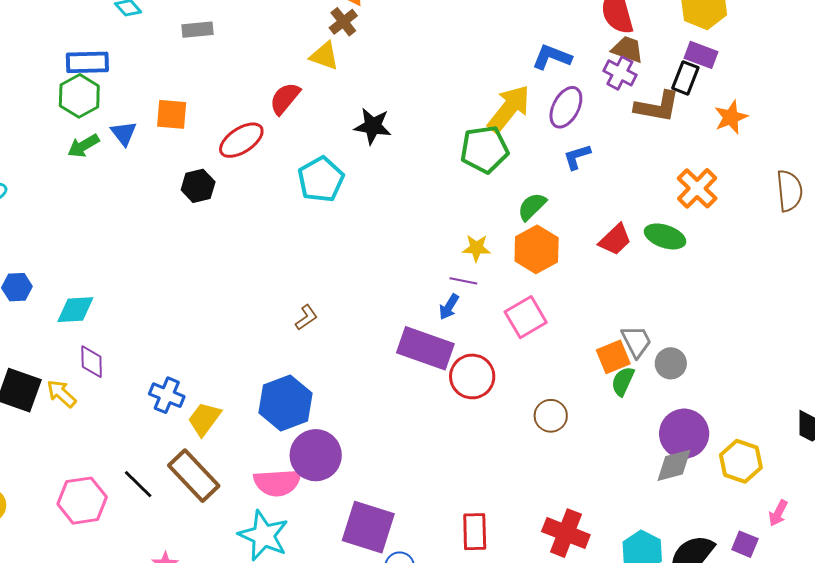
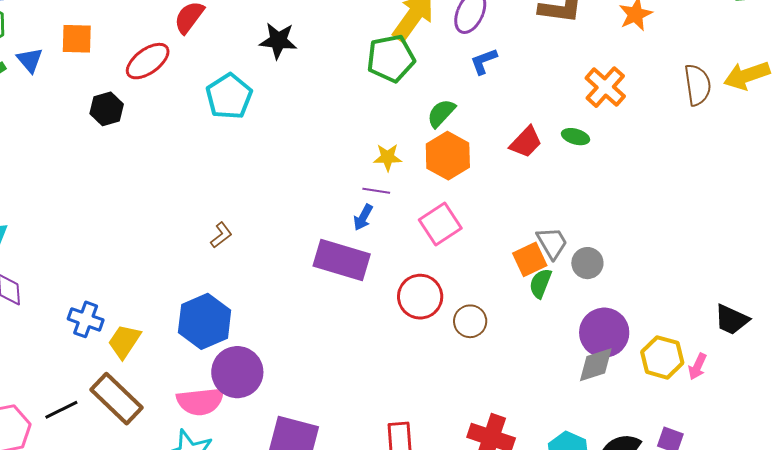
green ellipse: (665, 236) -> (576, 137), size x0.7
red circle: (472, 376) -> (420, 297), moved
black line: (138, 484) -> (61, 410), turned -68
pink arrow: (778, 513) -> (697, 367), moved

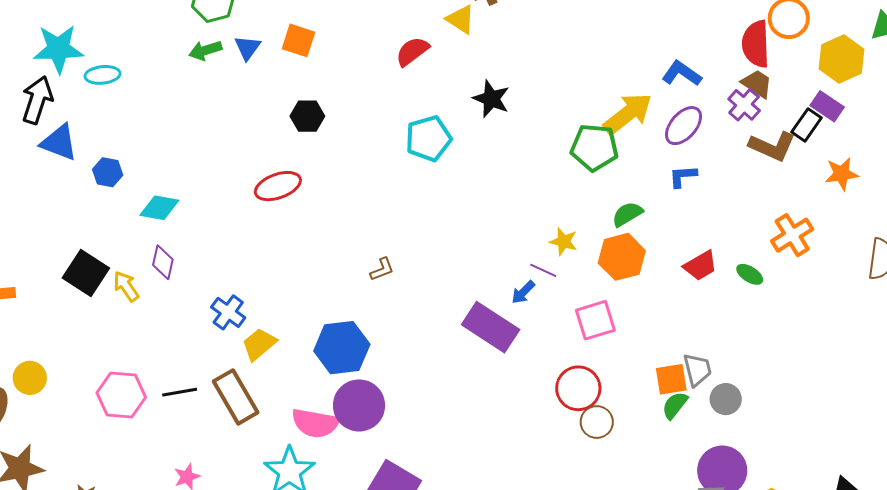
red ellipse: (148, 61) -> (278, 186), moved
red circle: (420, 297) -> (578, 388), moved

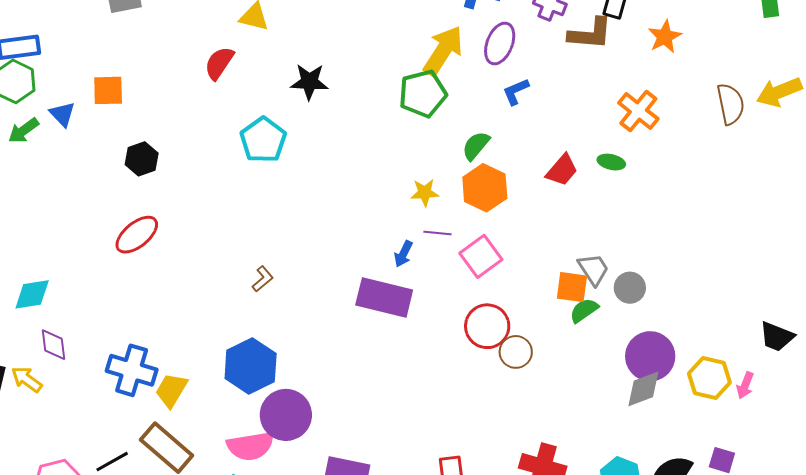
purple line: (543, 270) -> (437, 233), moved
blue cross: (228, 312) -> (132, 370), size x1.4
orange square: (671, 379) -> (572, 287), turned 36
green semicircle: (675, 405) -> (584, 310), turned 36

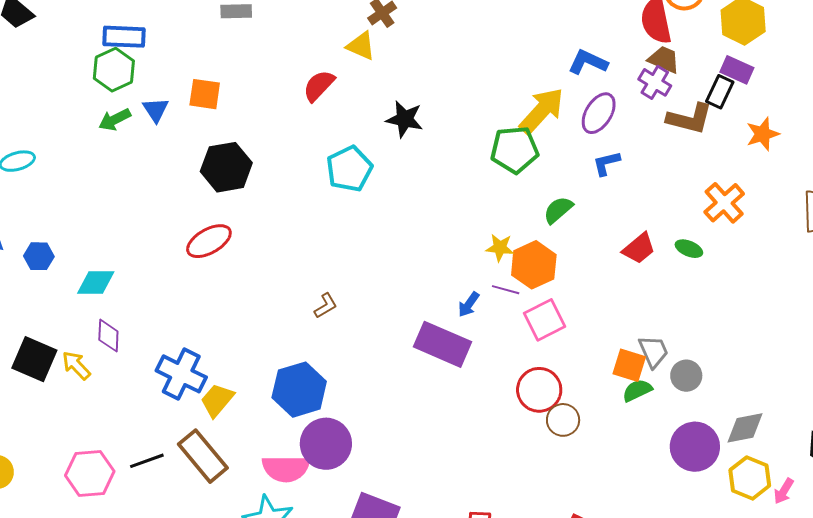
black hexagon: (142, 159) -> (226, 167), size x1.5
orange hexagon: (485, 188) -> (534, 265), moved
gray diamond: (643, 389) -> (745, 428), moved

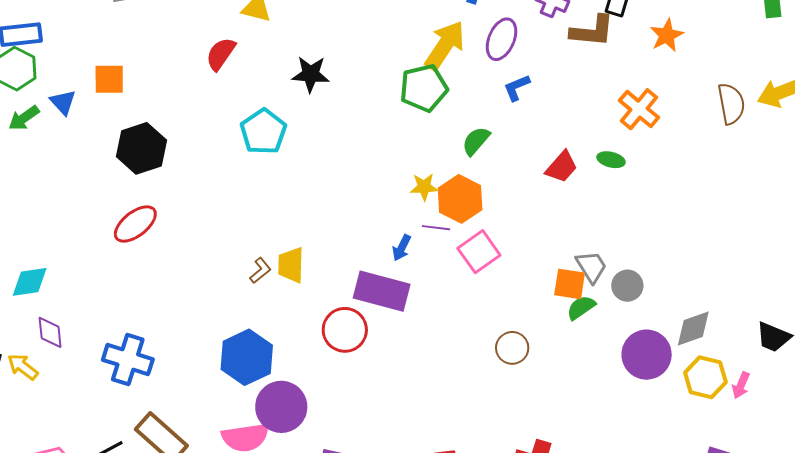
red circle: (539, 390) -> (345, 330), moved
yellow trapezoid: (217, 400) -> (291, 265), moved, turned -30

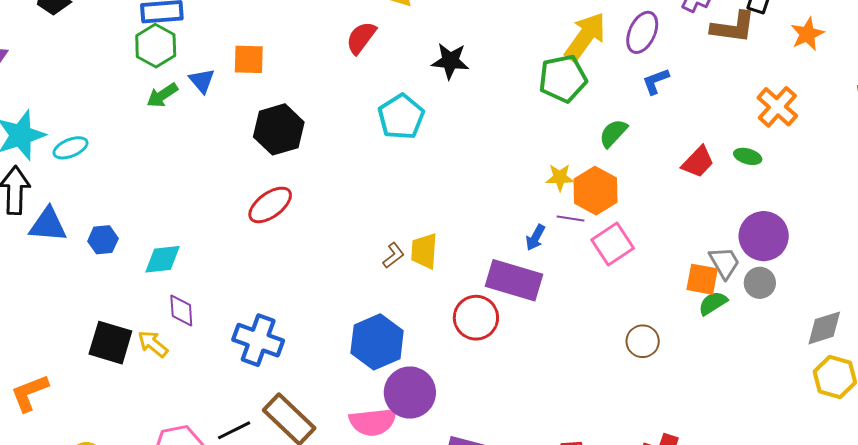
purple circle: (647, 355) -> (764, 236), moved

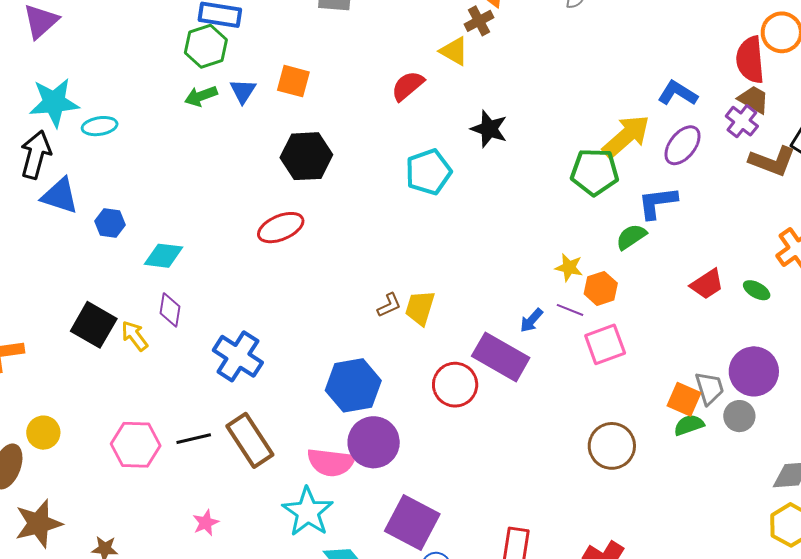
blue L-shape: (656, 81) -> (657, 203), moved, size x1.4
orange hexagon: (596, 191) -> (601, 288), size x0.7
brown circle: (643, 341) -> (612, 446), size x1.4

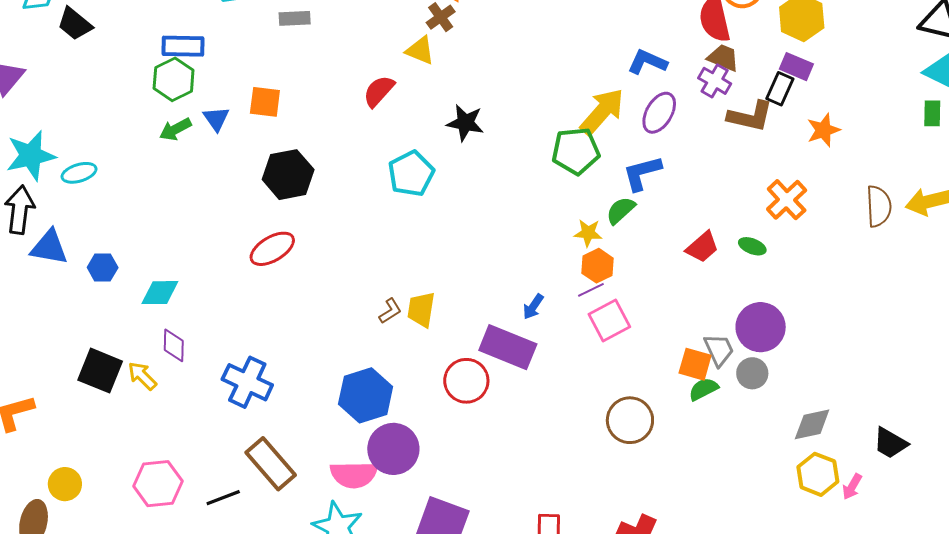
yellow star: (569, 267) -> (588, 233), moved
purple line: (570, 310) -> (591, 290), moved, turned -40
black line: (194, 439) -> (223, 498), moved

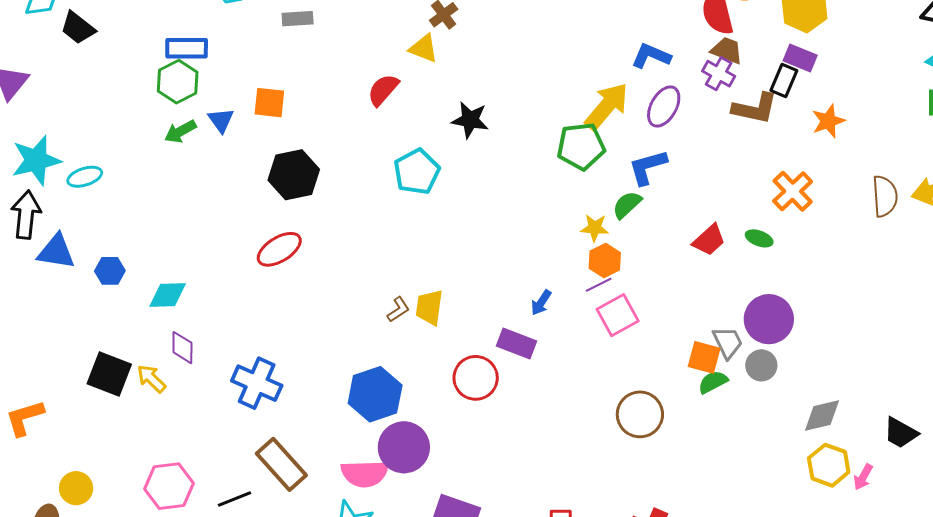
purple rectangle: (508, 347) -> (516, 343), size x0.7

